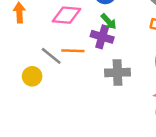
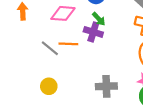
gray cross: (117, 72) -> (106, 86), moved
yellow circle: (32, 76) -> (49, 86), moved

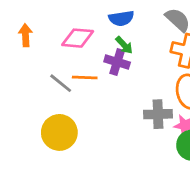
yellow circle: (49, 86) -> (59, 132), size x1.6
gray cross: (106, 86) -> (158, 114), moved

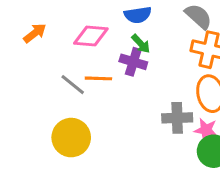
orange arrow: (25, 35) -> (35, 33), turned 55

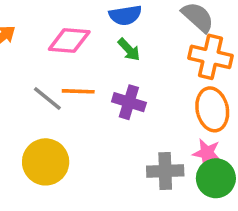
purple cross: (133, 62) -> (129, 102), moved
gray cross: (177, 118) -> (165, 171), moved

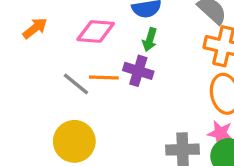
green arrow: (129, 50) -> (150, 40), turned 60
purple cross: (129, 102) -> (138, 71), moved

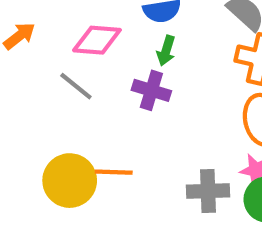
orange line: (104, 77) -> (114, 172), moved
gray line: (76, 84) -> (76, 86), moved

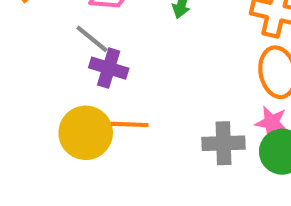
purple cross: (151, 90) -> (109, 68), moved

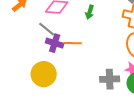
orange line: (130, 124) -> (73, 43), moved

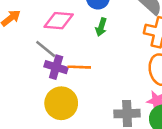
yellow circle: (44, 74) -> (61, 103), moved

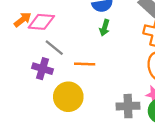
pink diamond: (59, 21) -> (41, 22), moved
purple cross: (56, 67) -> (43, 69), moved

